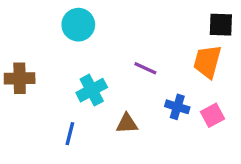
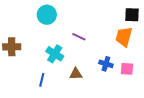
purple line: (145, 68) -> (79, 37), moved
cyan cross: (92, 90) -> (55, 54), turned -30
pink square: (212, 115) -> (127, 69), turned 32

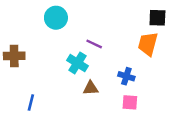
cyan cross: (55, 54) -> (77, 63), moved
pink square: (127, 69) -> (130, 102), moved
blue line: (42, 80) -> (31, 102), moved

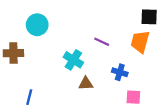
cyan circle: (56, 18) -> (37, 25), moved
purple line: (94, 44) -> (102, 42), moved
pink square: (130, 102) -> (133, 97), moved

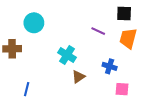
black square: (149, 17) -> (124, 13), moved
purple line: (102, 42) -> (98, 31), moved
brown triangle: (86, 84) -> (78, 77), turned -32

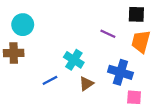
cyan circle: (34, 23) -> (23, 25), moved
blue cross: (110, 66) -> (120, 72), size x1.5
blue line: (27, 89) -> (50, 80), moved, turned 48

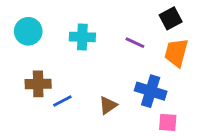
black square: (136, 14) -> (171, 18), turned -30
brown cross: (14, 53) -> (38, 84), moved
cyan cross: (74, 60) -> (82, 37), moved, turned -30

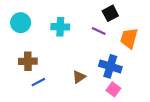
black square: (171, 18) -> (110, 13), moved
blue line: (62, 101) -> (38, 82), moved
pink square: (168, 122) -> (113, 89), moved, turned 32

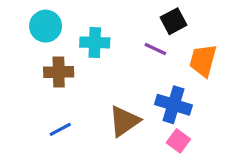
cyan circle: (21, 23) -> (46, 26), moved
brown cross: (28, 61) -> (59, 72), moved
brown triangle: (79, 77) -> (124, 121), size x1.5

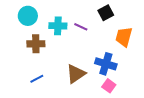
purple line: (155, 49) -> (81, 27), moved

